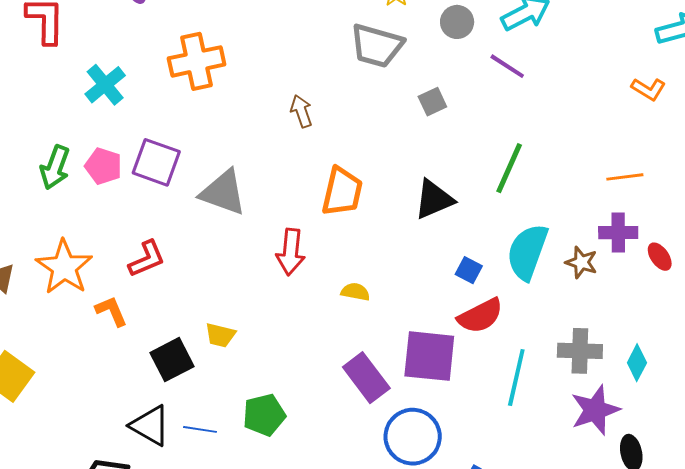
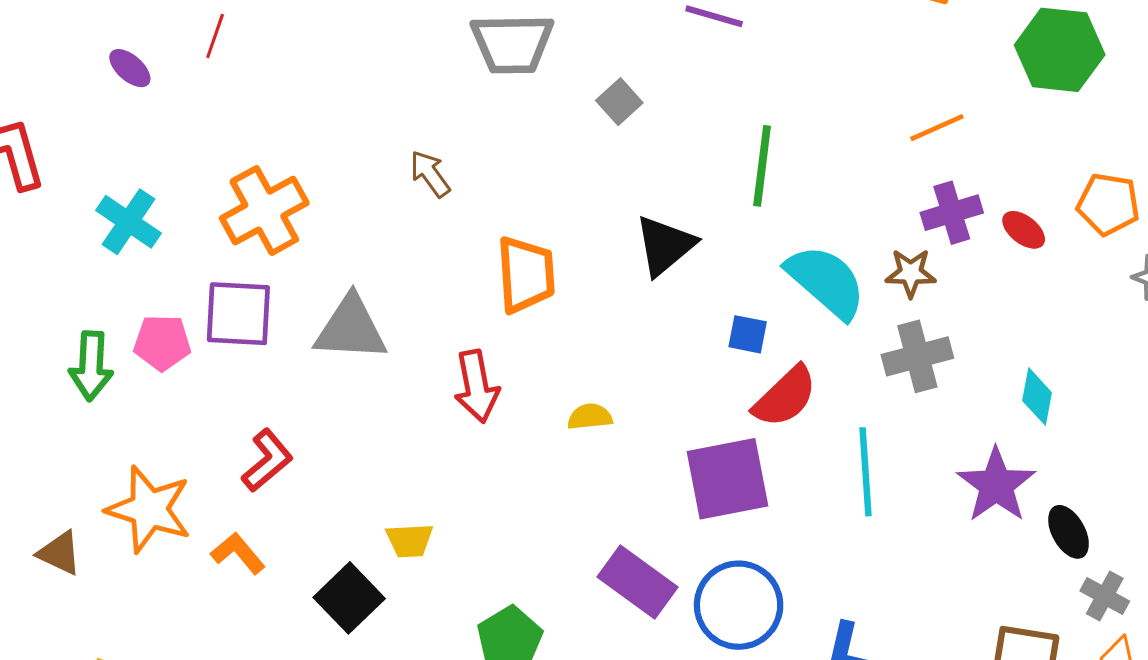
orange cross: (197, 61) -> (264, 211), moved
cyan semicircle: (527, 252) -> (826, 282), turned 128
gray cross: (580, 351) -> (917, 356), moved
purple rectangle: (366, 378) -> (637, 582), moved

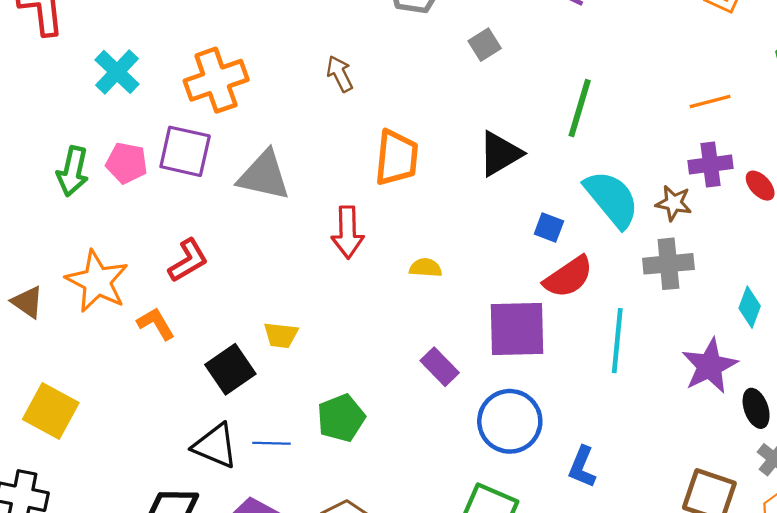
purple rectangle: (637, 582) -> (440, 367), moved, size x0.7

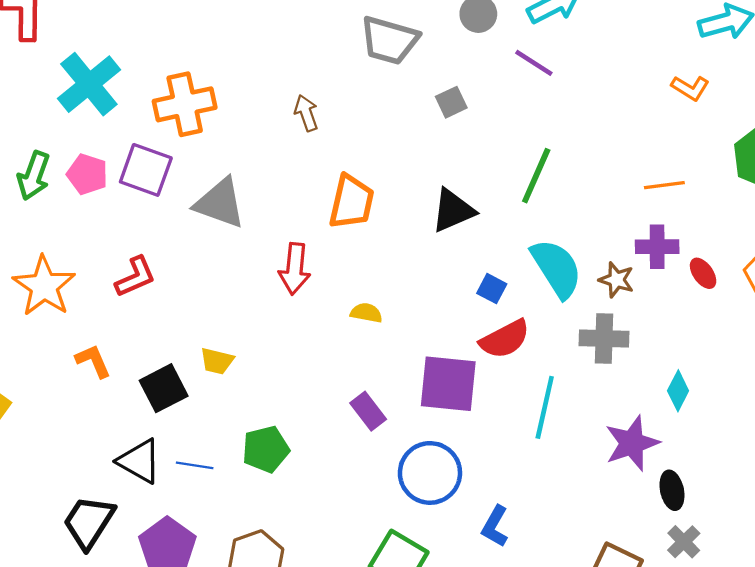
cyan cross: (117, 72) -> (89, 84), size x1.4
orange L-shape: (156, 324) -> (93, 361), moved

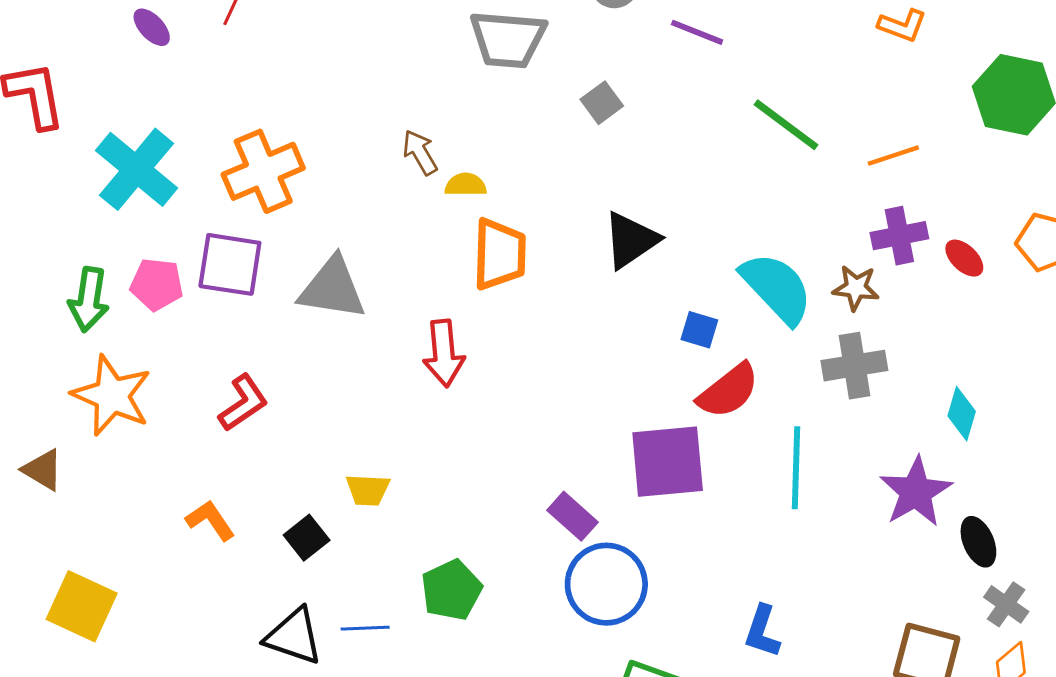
green line: (536, 176) -> (786, 125), moved, turned -66
orange star: (44, 286) -> (112, 396), moved
yellow semicircle: (366, 313) -> (466, 185), moved
black square: (164, 388) -> (307, 538), size x0.7
blue circle: (430, 473) -> (606, 584), moved

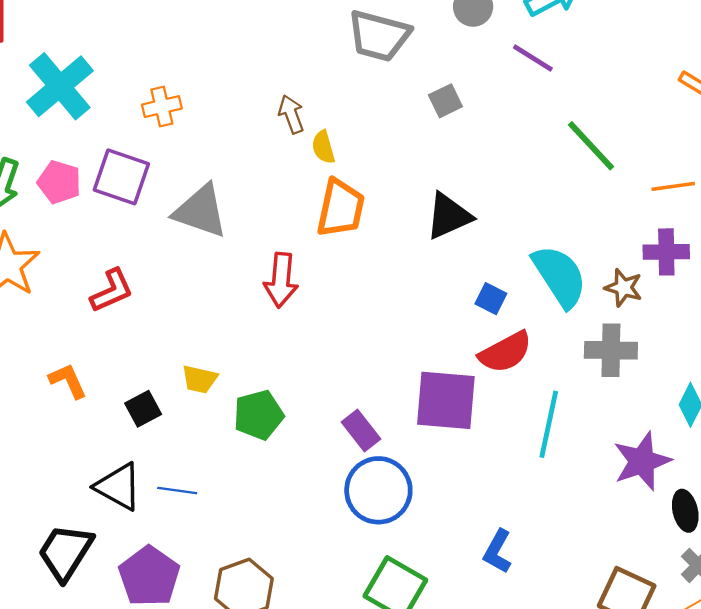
orange cross: (263, 171) -> (162, 107), size x0.6
yellow semicircle: (466, 185) -> (323, 147), turned -116
green pentagon: (451, 590) -> (258, 415), moved

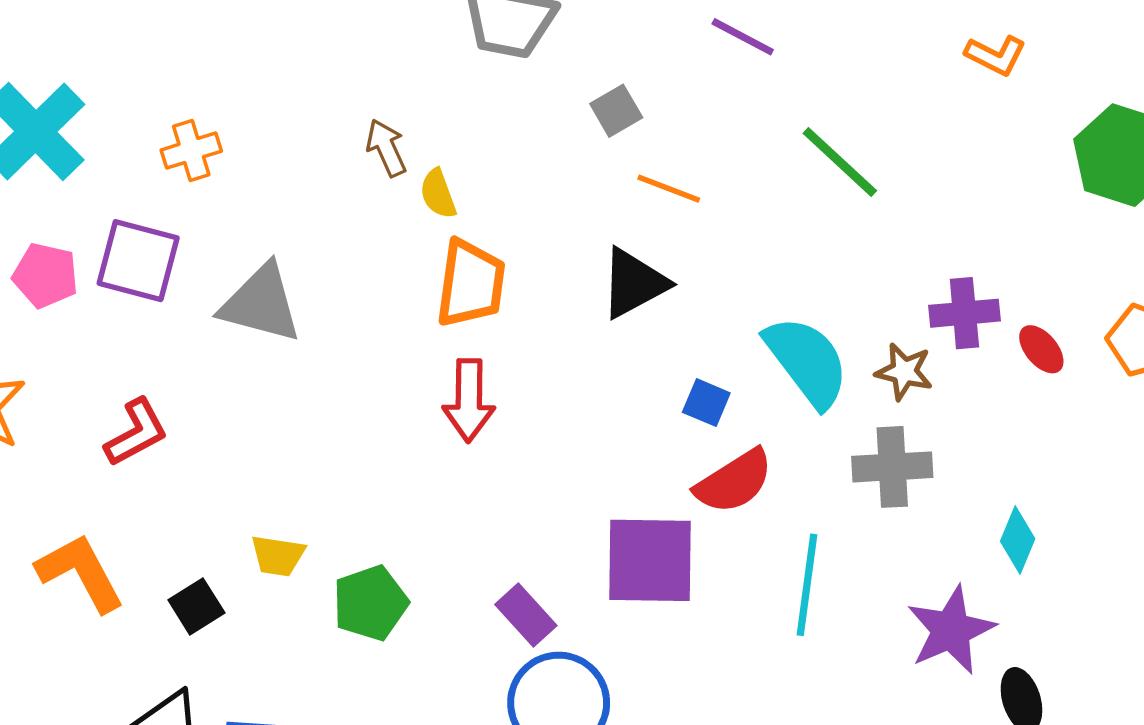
orange line: (673, 186) -> (669, 189), moved, turned 33
red arrow: (281, 280) -> (469, 400), moved
orange L-shape: (68, 381) -> (80, 573), size x1.5

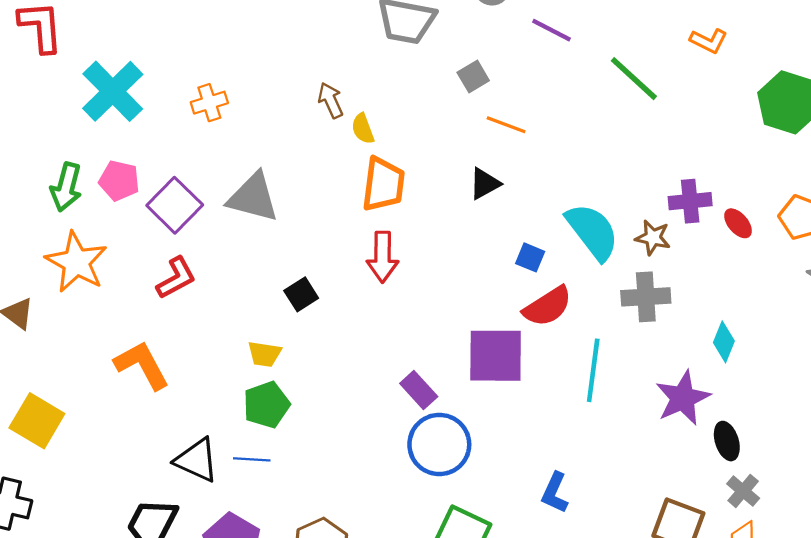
green line: (840, 162) -> (634, 79), moved
purple square: (138, 261) -> (175, 205), moved, turned 30
black triangle: (634, 283) -> (485, 184), size x0.7
green pentagon: (370, 603) -> (266, 405), moved
black square: (196, 606) -> (301, 294), moved

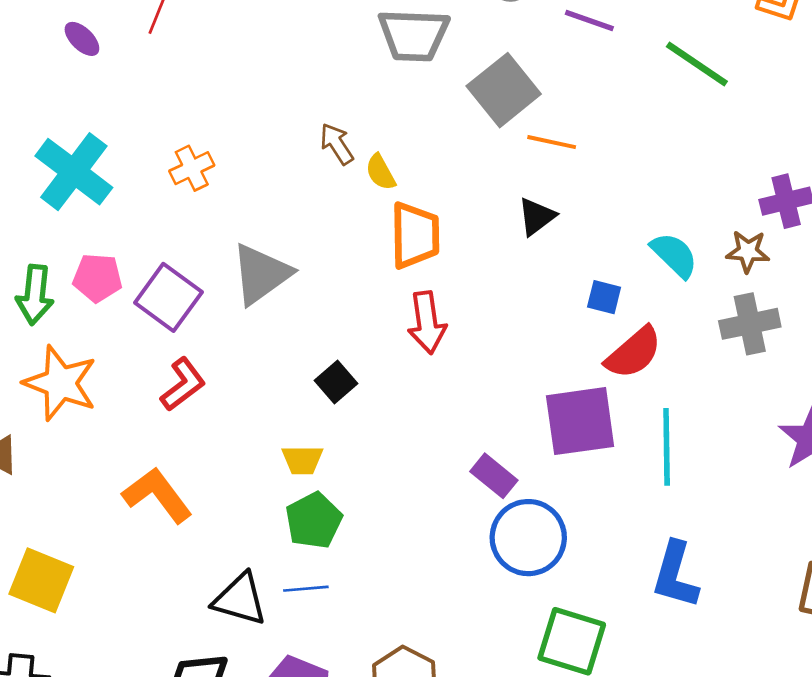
gray square: (473, 77) -> (504, 90), size x1.8
gray triangle: (253, 197) -> (261, 274), turned -42
cyan semicircle: (592, 232) -> (674, 255), size x0.7
cyan line: (593, 370) -> (667, 447), moved
blue L-shape: (555, 493) -> (675, 575), size x1.4

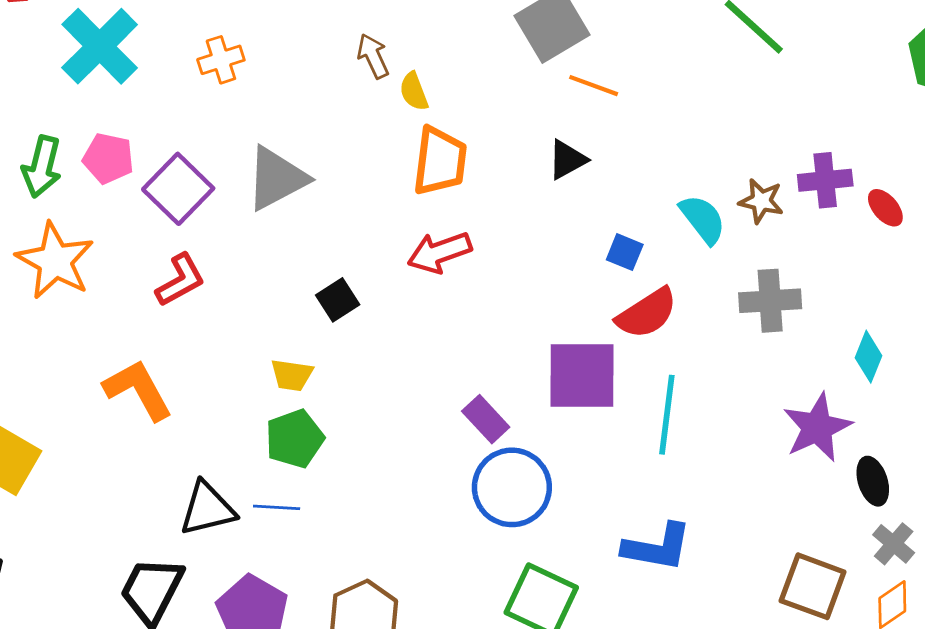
brown star: (748, 251) -> (761, 201), moved
red arrow: (427, 323) -> (439, 252), turned 70
blue L-shape: (675, 575) -> (657, 547), turned -104
black triangle: (240, 599) -> (207, 509), turned -38

